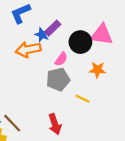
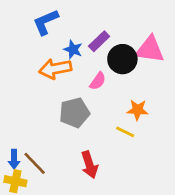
purple rectangle: (53, 28) -> (99, 41), moved
orange star: (97, 70) -> (138, 110), moved
gray pentagon: (58, 79) -> (74, 113), moved

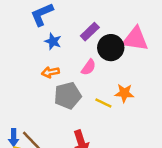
blue star: (73, 49) -> (53, 41), moved
orange arrow: (55, 69) -> (50, 72), moved, size x0.6
yellow line: (125, 132) -> (103, 103), moved

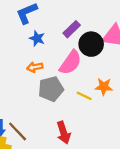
pink semicircle: (89, 67) -> (70, 63), size x1.6

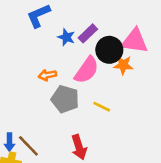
blue star: (37, 38) -> (66, 37), moved
orange star: (104, 87) -> (123, 65), moved
gray pentagon: (51, 89) -> (65, 99), turned 30

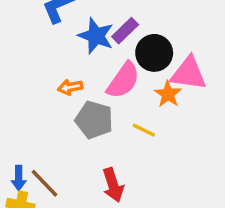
blue star: (66, 37) -> (96, 36), size x1.5
pink triangle: (135, 41) -> (188, 73), moved
orange star: (123, 65) -> (168, 94), moved, turned 30

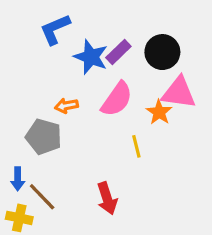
black circle: (154, 53) -> (162, 52), moved
gray pentagon: (94, 120) -> (44, 137), moved
yellow line: (144, 130) -> (136, 146), turned 50
blue arrow: (19, 178) -> (18, 179), moved

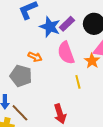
pink semicircle: (117, 99) -> (66, 53), turned 125
orange arrow: (66, 106) -> (35, 57), turned -144

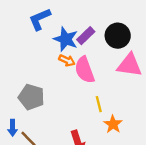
orange arrow: (35, 57) -> (67, 60), moved
orange star: (92, 61) -> (113, 124), moved

